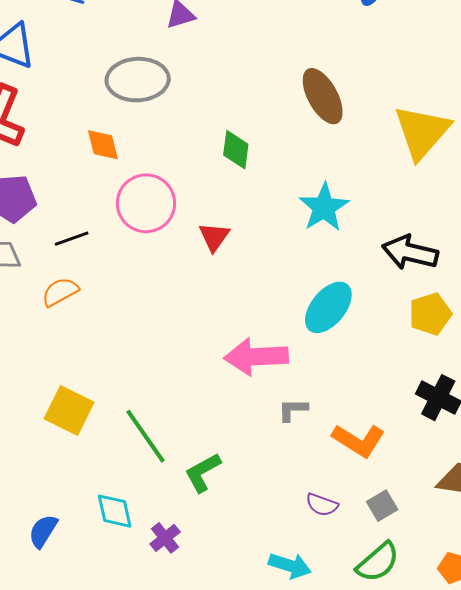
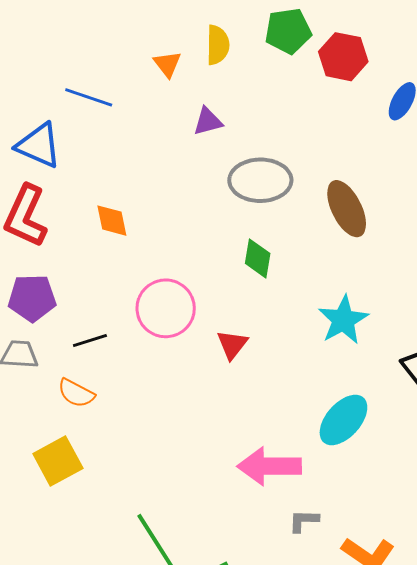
gray ellipse: (138, 80) -> (260, 180), moved
orange diamond: (103, 145) -> (112, 221), moved
orange semicircle: (60, 292) -> (76, 393), turned -126
yellow square: (69, 410) -> (58, 461), moved, turned 33

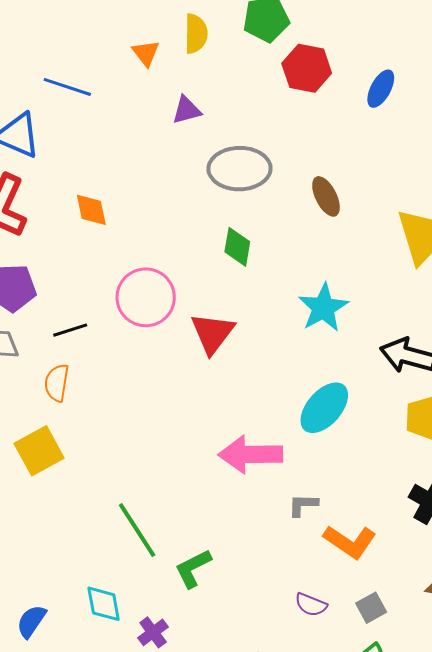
red hexagon: (343, 57) -> (307, 68), moved
brown ellipse: (347, 209) -> (326, 196), size x0.7
red triangle: (232, 345) -> (213, 333), size x1.4
orange semicircle: (76, 393) -> (57, 383), turned 72
gray L-shape: (304, 521) -> (303, 505), moved

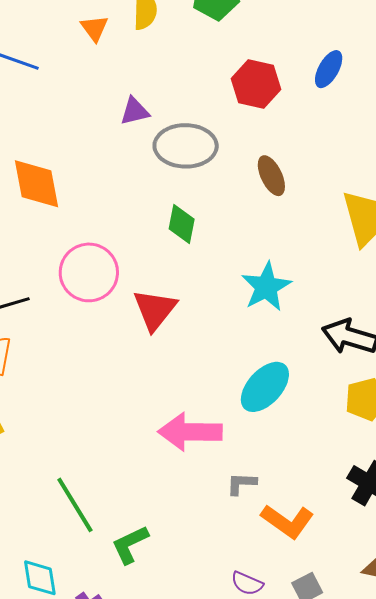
red hexagon: (307, 68) -> (256, 84), moved
purple triangle: (187, 110) -> (135, 111), moved
orange diamond: (91, 210) -> (36, 184), size x1.5

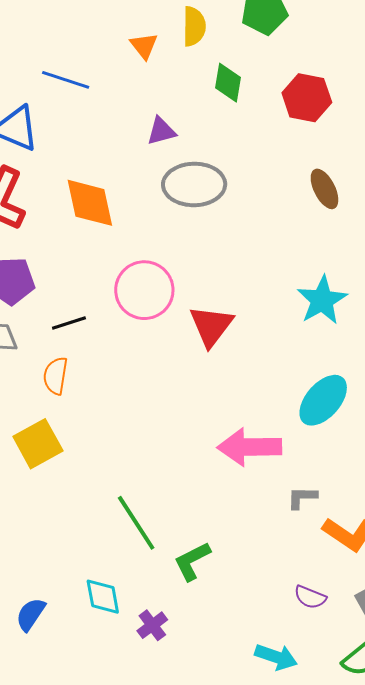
purple triangle: (135, 111) -> (161, 131), moved
gray ellipse: (186, 146) -> (194, 184), moved
green diamond: (182, 224) -> (228, 83), moved

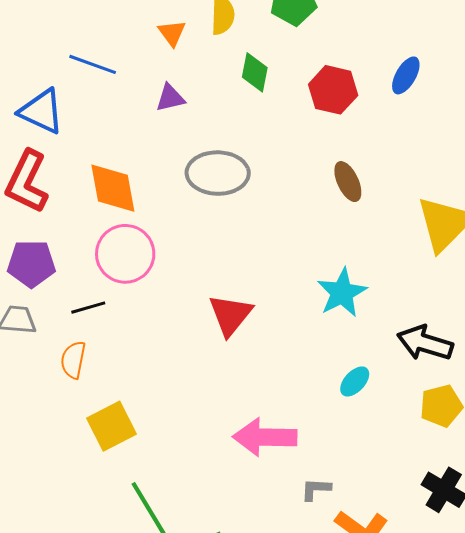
purple triangle: (161, 131) -> (170, 98), moved
pink circle: (144, 290) -> (125, 254), moved
cyan ellipse: (323, 400) -> (355, 381), moved, size x0.6
yellow square: (38, 444) -> (112, 426), moved

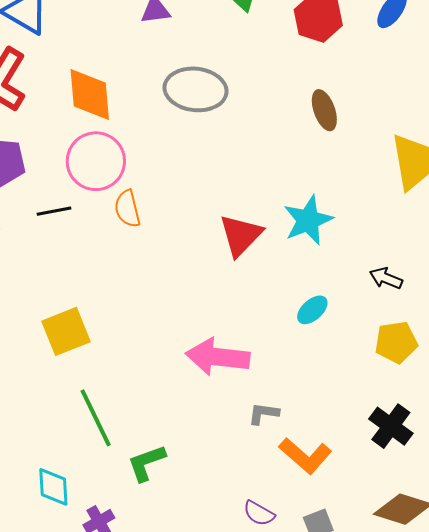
red triangle: (230, 315) -> (241, 235), moved
black arrow: (425, 343) -> (386, 278), size x0.6
orange semicircle: (73, 360) -> (127, 209), moved, turned -30

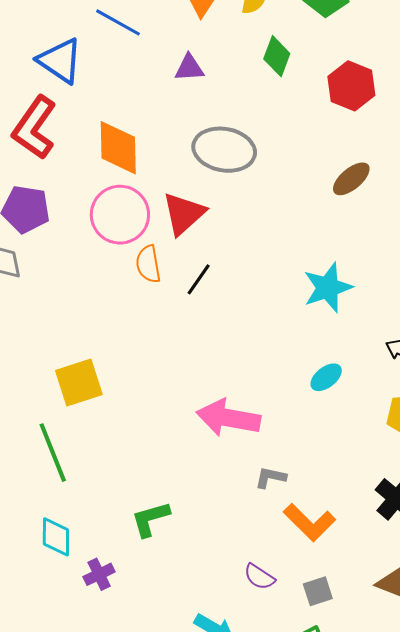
brown ellipse: (324, 110) -> (351, 179), turned 66
black line: (54, 211) -> (199, 279), moved, turned -48
red triangle: (241, 235) -> (184, 214), moved
green line: (96, 418) -> (53, 453), moved

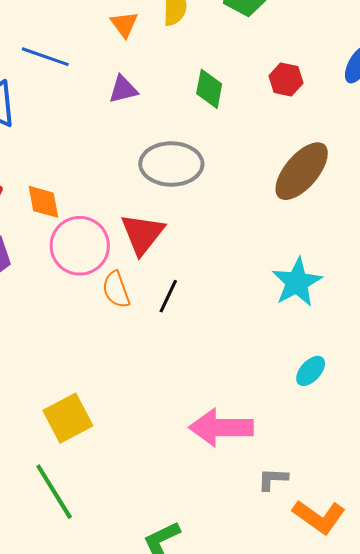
green diamond: (277, 56) -> (209, 89), moved
red hexagon: (351, 86) -> (286, 80), size x0.7
orange diamond: (118, 148) -> (43, 202), moved, size x0.7
brown ellipse: (351, 179) -> (302, 171), size x1.6

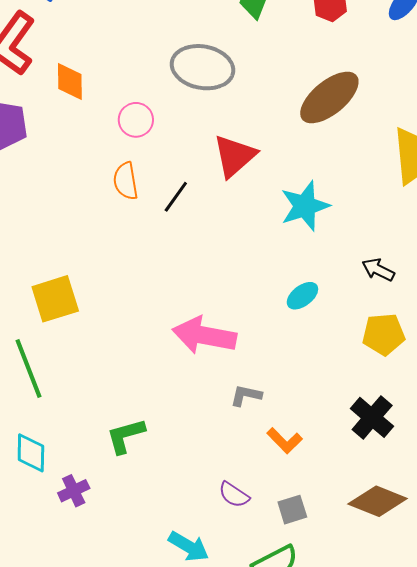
red triangle: (142, 234) -> (235, 156), moved
pink circle: (80, 246) -> (136, 120), moved, size x0.6
orange L-shape: (319, 517) -> (285, 441), size x0.7

